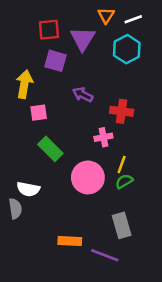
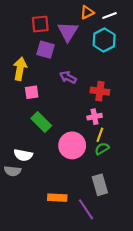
orange triangle: (106, 15) -> (87, 12), turned 32
pink cross: (103, 137) -> (95, 117), moved
gray semicircle: (15, 209) -> (13, 171), turned 105
purple line: (105, 255) -> (86, 209), turned 35

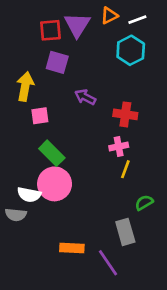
purple triangle: (68, 32) -> (77, 25), moved
pink circle: (72, 145) -> (55, 184), moved
green semicircle: (102, 149) -> (144, 203), moved

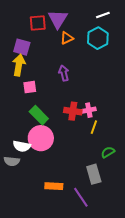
orange triangle: (109, 16) -> (67, 38), moved
purple square: (57, 62) -> (22, 47), moved
purple arrow: (85, 97) -> (64, 73), turned 49
red cross: (125, 114) -> (73, 111), moved

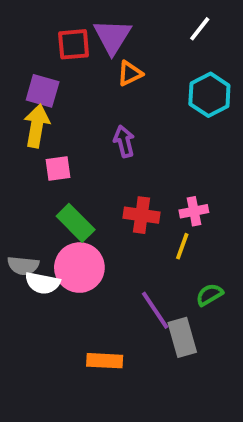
white line: (103, 15) -> (200, 29), turned -32
cyan hexagon: (98, 38) -> (209, 95), moved
pink cross: (89, 110) -> (194, 211), moved
gray semicircle: (12, 161) -> (23, 266), moved
purple line: (81, 197) -> (155, 310), moved

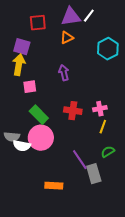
white line: (200, 29) -> (89, 16), moved
purple triangle: (112, 37) -> (71, 17), moved, turned 50
yellow line: (182, 246) -> (103, 127), moved

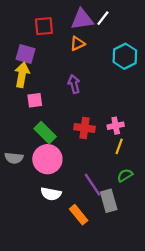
white semicircle: (22, 146) -> (51, 194), moved
orange rectangle: (54, 186) -> (79, 215), moved, turned 48

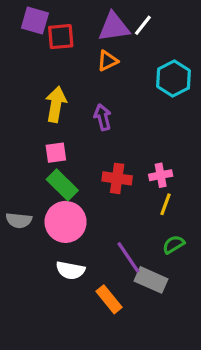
purple square: (25, 54) -> (35, 20), moved
yellow arrow: (22, 75) -> (56, 104), moved
pink square: (35, 100) -> (56, 153), moved
gray rectangle: (109, 201) -> (151, 280), turned -50

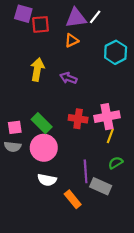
purple arrow: (103, 117) -> (68, 78), turned -56
pink square: (56, 153) -> (15, 127), moved
pink cross: (161, 175) -> (107, 117), size x1.6
purple line: (128, 257) -> (86, 171), turned 30

